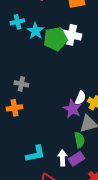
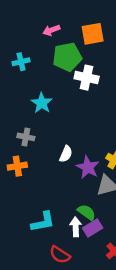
cyan star: (35, 31) -> (42, 103), moved
green pentagon: (55, 39) -> (67, 57), moved
white semicircle: (80, 98) -> (66, 154), moved
green semicircle: (79, 140) -> (87, 212), moved, turned -42

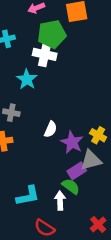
white cross: (87, 78) -> (45, 54), moved
purple rectangle: (93, 228) -> (77, 171), moved

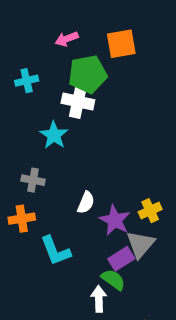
yellow cross: (98, 135) -> (150, 211), turned 35
gray triangle: (91, 160) -> (140, 244), turned -35
cyan L-shape: (28, 196) -> (55, 251), moved, turned 80

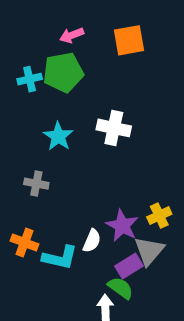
green pentagon: (88, 74) -> (63, 72), moved
white cross: (78, 101) -> (114, 128), moved
white semicircle: (86, 203) -> (92, 241), moved
orange cross: (22, 219) -> (25, 242), moved, turned 30
cyan L-shape: (55, 251) -> (60, 258), turned -56

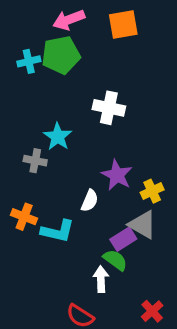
pink arrow: (72, 35) -> (69, 20), size x1.4
cyan star: (58, 136) -> (58, 137), moved
purple star: (122, 226) -> (117, 175), moved
white semicircle: (92, 241) -> (90, 201), moved
gray triangle: (149, 251) -> (143, 225), turned -40

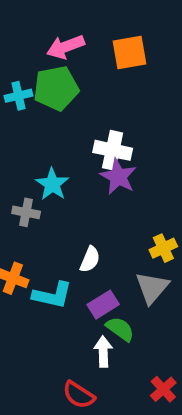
purple star: (117, 175) -> (118, 177), moved
gray triangle: (143, 225) -> (152, 288), turned 40
purple rectangle: (123, 239) -> (103, 305), moved

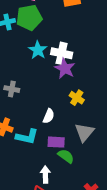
cyan star: (52, 184) -> (38, 50), moved
yellow cross: (163, 248) -> (77, 98), moved, turned -32
purple rectangle: (103, 305) -> (56, 142), turned 35
white arrow: (103, 352) -> (45, 175), moved

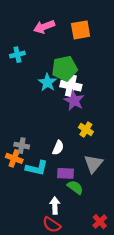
green pentagon: (29, 18) -> (64, 68), moved
gray cross: (12, 89) -> (22, 146), moved

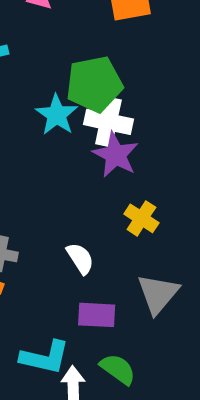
white semicircle: (58, 148) -> (80, 258), turned -56
cyan L-shape: (37, 168) -> (45, 357), moved
green semicircle: (75, 187) -> (118, 369), moved

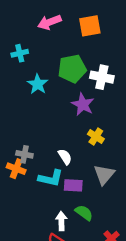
cyan star: (57, 115) -> (38, 84), moved
white cross: (108, 122) -> (102, 77), moved
cyan L-shape: (45, 357) -> (51, 178), moved

